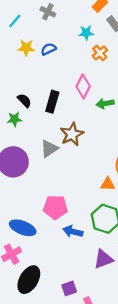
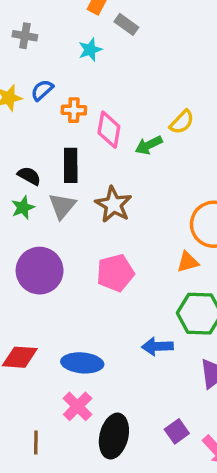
orange cross: (100, 53) -> (74, 110), moved, turned -32
gray triangle: (49, 149) -> (62, 206), moved
pink pentagon: (55, 207) -> (115, 273), moved

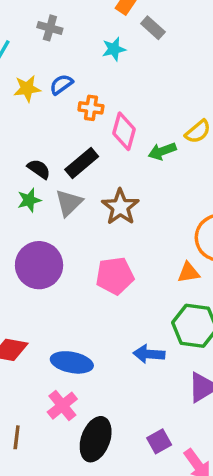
black rectangle: (71, 165) -> (82, 163), turned 44

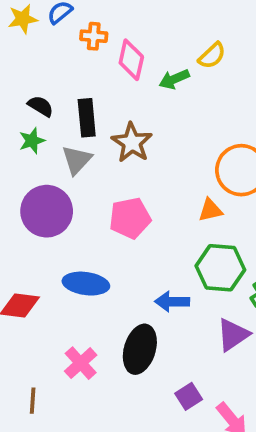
black rectangle: (82, 163) -> (87, 118), moved, turned -52
gray triangle: (69, 203) -> (77, 160), moved
blue ellipse: (72, 362) -> (86, 284), moved
black ellipse: (96, 439) -> (140, 349), moved

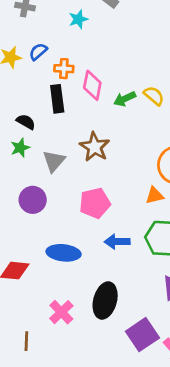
yellow semicircle: (212, 56) -> (154, 96), moved, turned -95
black rectangle: (87, 118) -> (57, 99), moved
purple circle: (47, 211) -> (33, 200), size x0.7
blue arrow: (172, 302) -> (117, 242), moved
purple square: (189, 396) -> (142, 335), size x1.6

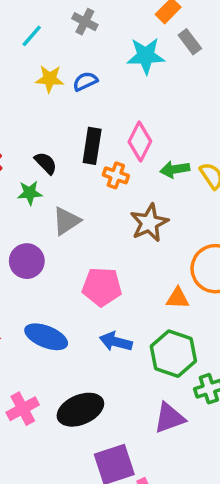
cyan star: (78, 19) -> (146, 56), size x1.5
orange cross: (64, 69) -> (116, 175), moved
brown star: (95, 147) -> (149, 223), moved
black ellipse: (105, 300) -> (80, 410), turned 36

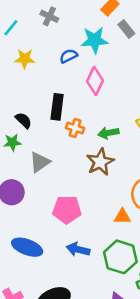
blue semicircle: (85, 81) -> (69, 56), moved
pink diamond: (140, 142) -> (95, 81), moved
green arrow: (175, 169) -> (108, 133), moved

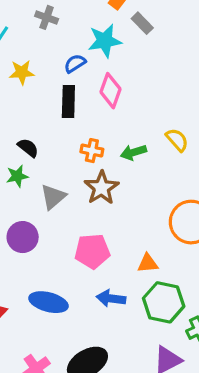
black rectangle: (57, 107) -> (68, 102), moved
brown star: (100, 162) -> (101, 188), moved
orange triangle: (122, 217) -> (148, 263), moved

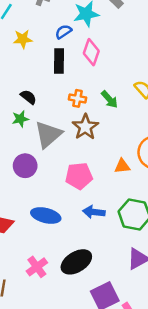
green arrow: (133, 152) -> (109, 99), turned -114
gray triangle: (53, 197) -> (48, 134), size x1.4
orange triangle: (148, 263) -> (122, 166), moved

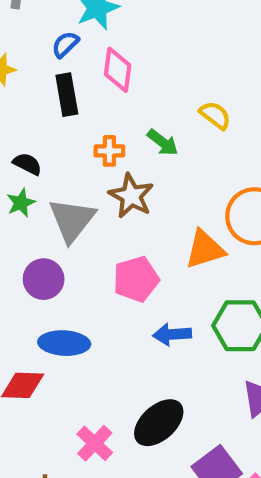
orange triangle: (122, 166) -> (205, 249), size x1.5
blue ellipse: (46, 216) -> (64, 343), moved

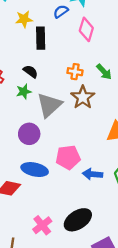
black rectangle: (67, 95) -> (41, 38), moved
pink pentagon: (136, 279) -> (68, 157), moved

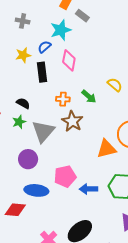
yellow star: (24, 19) -> (23, 55), moved
black rectangle: (41, 38) -> (42, 72), moved

